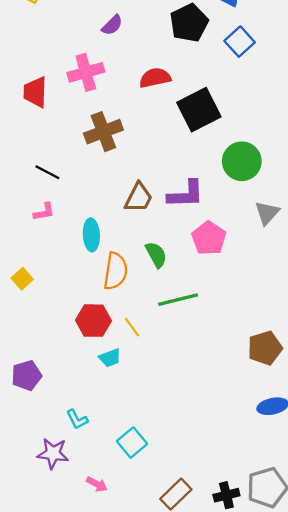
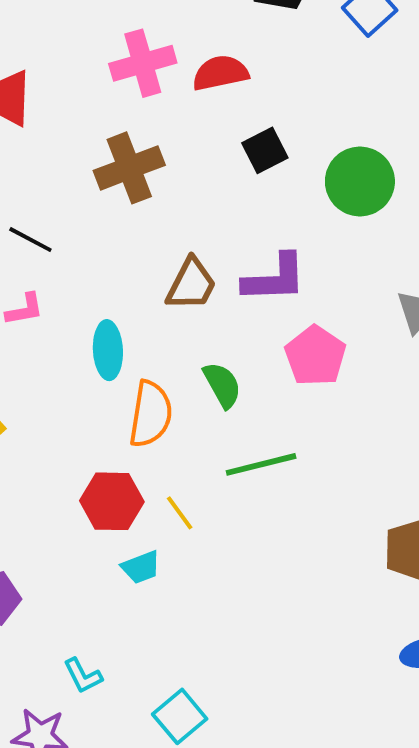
pink cross: (86, 72) -> (143, 63), moved
black square: (199, 110) -> (265, 150), moved, size x0.6
green circle: (242, 161) -> (360, 181), moved

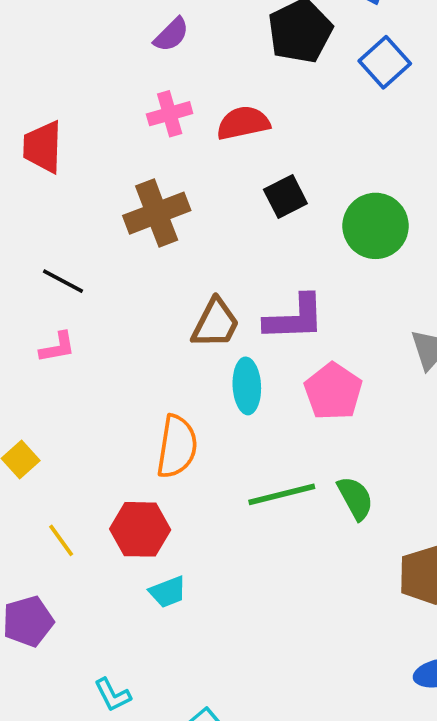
pink cross: (143, 63) -> (170, 114), size x0.7
cyan ellipse: (108, 350) -> (247, 386), moved
green semicircle: (222, 385) -> (355, 498), moved
yellow line: (180, 513) -> (61, 540), moved

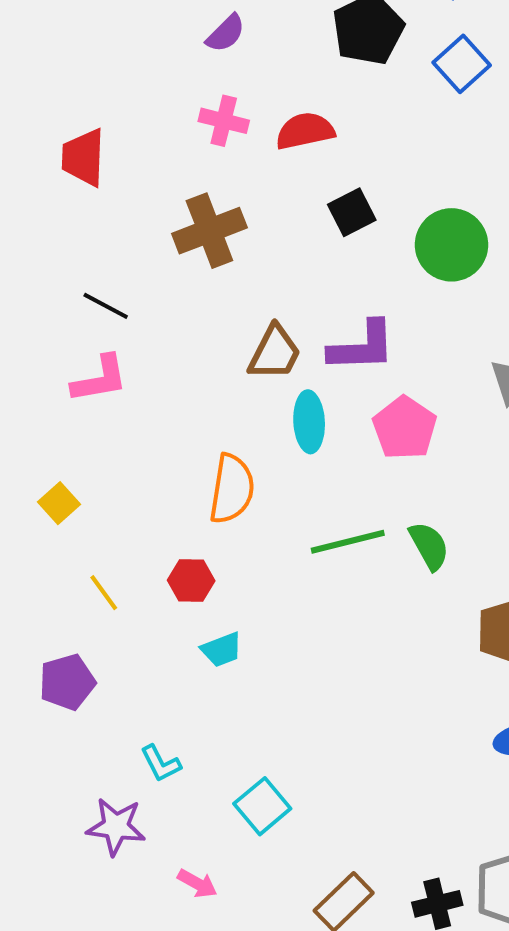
pink cross: (170, 114) -> (224, 121), turned 30
pink L-shape: (57, 347) -> (100, 379), size x1.4
red hexagon: (140, 529) -> (191, 580), size x0.7

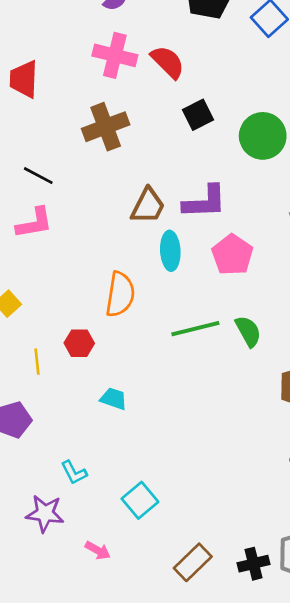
pink cross: (224, 121) -> (115, 55), size x1.4
red semicircle: (305, 131) -> (168, 62), turned 57
red hexagon: (191, 580) -> (79, 343), moved
yellow line: (104, 593) -> (37, 362), turned 30
cyan trapezoid: (222, 650) -> (114, 399), turned -140

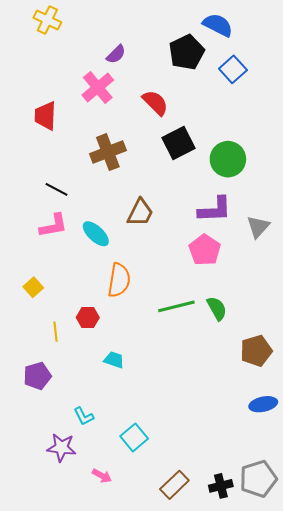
pink cross: (115, 55) -> (98, 88), moved, turned 36
black square: (198, 115) -> (179, 143), size x1.4
purple L-shape: (205, 202) -> (215, 210), moved
cyan ellipse: (170, 251) -> (96, 234), moved, turned -44

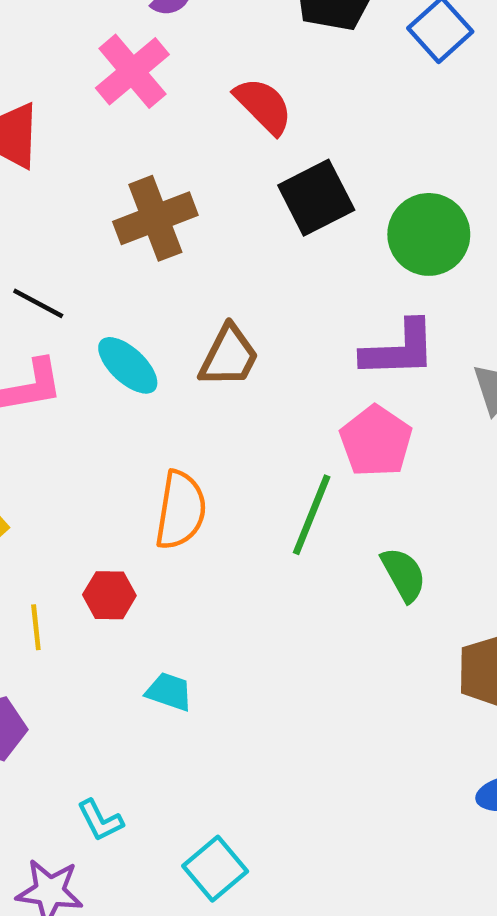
cyan ellipse: (96, 234) -> (128, 365), moved
green line: (176, 306) -> (312, 515), moved, turned -54

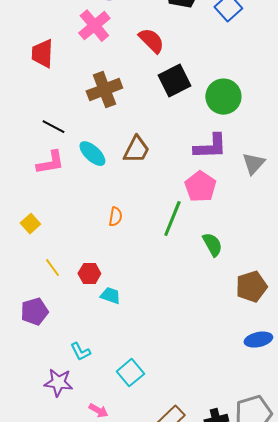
orange semicircle: (181, 510) -> (115, 217), size x0.6
red hexagon: (109, 595) -> (89, 274), moved
yellow line: (36, 627) -> (52, 268), turned -30

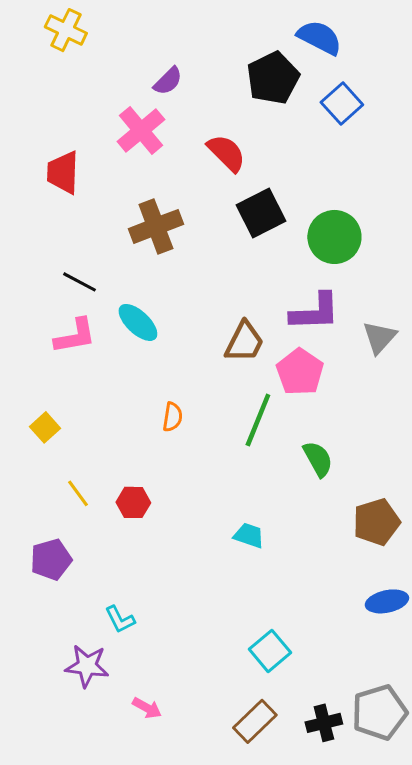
brown trapezoid: (136, 150) -> (244, 342), moved
cyan trapezoid: (110, 296) -> (249, 535), moved
cyan square: (130, 373) -> (270, 651), moved

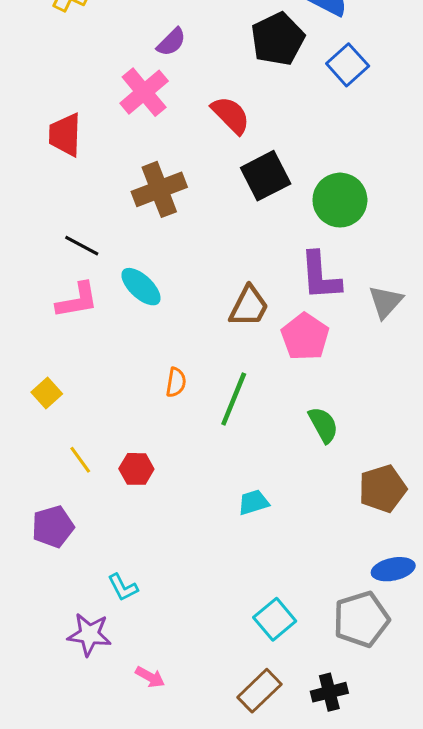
purple L-shape: (315, 312) -> (320, 276), turned 88
green line: (258, 420) -> (234, 399), moved
cyan trapezoid: (249, 535) -> (253, 502), turned -36
gray pentagon: (379, 712) -> (361, 619), moved

